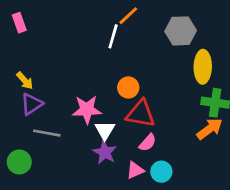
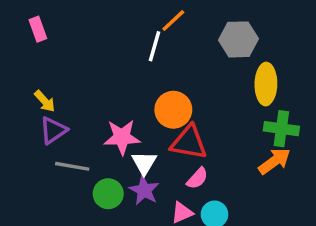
orange circle: (128, 87) -> (173, 110), size x1.4
green circle: (19, 162) -> (108, 194), moved

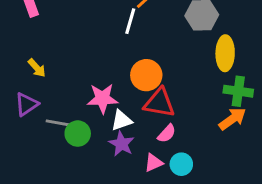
purple triangle: (53, 130) -> (27, 104), moved
white triangle: (144, 163) -> (121, 120), turned 40
green circle: (108, 194) -> (78, 134), moved

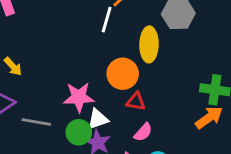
yellow ellipse: (225, 53) -> (149, 44), moved
red triangle: (159, 103) -> (136, 102), size x0.6
green circle: (78, 134) -> (79, 132), moved

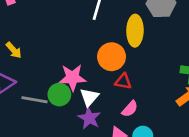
white triangle: (98, 119) -> (89, 97), turned -30
green circle: (79, 132) -> (59, 95), moved

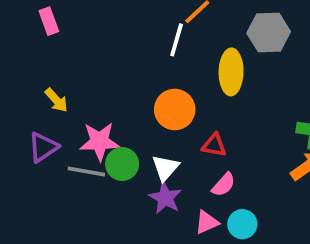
orange circle: (112, 57) -> (175, 110), moved
pink star: (72, 78) -> (100, 141), moved

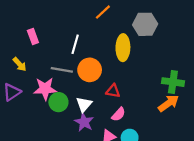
pink rectangle: (49, 21) -> (33, 37), moved
white line: (177, 40) -> (75, 44), moved
gray line: (86, 172) -> (62, 70), moved

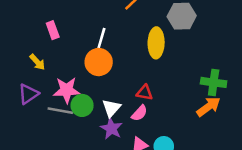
gray line: (62, 70) -> (60, 111), moved
orange circle: (90, 70) -> (99, 62), moved
pink semicircle: (118, 114) -> (139, 113), moved

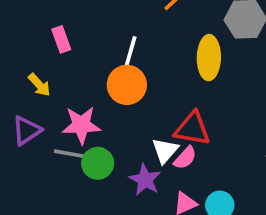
red triangle: (145, 93) -> (192, 129), size x1.5
green circle: (82, 105) -> (98, 163), moved
white triangle: (111, 108) -> (165, 151), moved

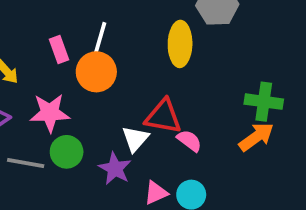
pink rectangle: (61, 39) -> (59, 50), moved
gray line: (72, 154) -> (26, 163), moved
pink semicircle: (185, 158) -> (189, 141), moved, turned -95

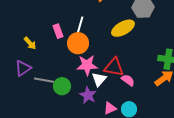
yellow ellipse: (180, 44) -> (123, 28), turned 60
pink star: (50, 113) -> (87, 65), moved
gray line: (26, 163) -> (44, 80), moved

